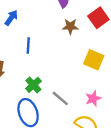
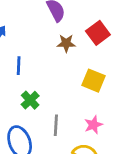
green cross: (33, 85) -> (30, 100), moved
gray line: (60, 98) -> (56, 125), turned 54

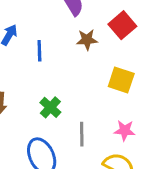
blue line: (19, 66) -> (39, 51), moved
pink star: (93, 125) -> (125, 130), turned 30

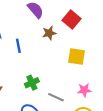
green cross: (50, 107) -> (32, 83), turned 32
gray line: (82, 134) -> (56, 97), turned -56

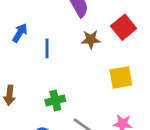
yellow square: (77, 57) -> (121, 77), turned -30

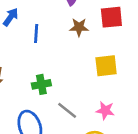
red square: (124, 27) -> (111, 17), turned 30

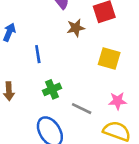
blue line: (36, 33) -> (38, 54), moved
yellow square: (106, 66) -> (109, 58), turned 35

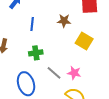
brown star: (76, 28) -> (64, 21), moved
pink star: (118, 101) -> (74, 73), moved

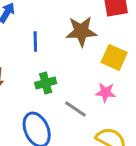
brown star: (64, 21) -> (81, 31), size x1.5
pink star: (74, 73) -> (106, 92), moved

